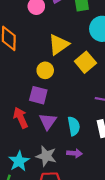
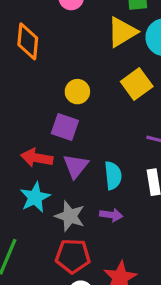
yellow triangle: (59, 44) -> (122, 32), moved
red arrow: (21, 118) -> (37, 158), turned -60
cyan star: (19, 161) -> (35, 197), moved

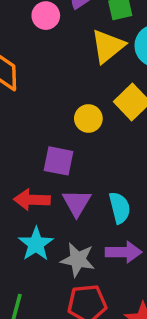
yellow circle: (77, 92) -> (88, 118), moved
purple arrow: (111, 215) -> (124, 252), size x1.4

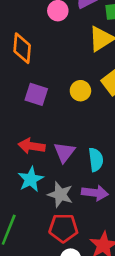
purple square: (58, 161) -> (36, 94), moved

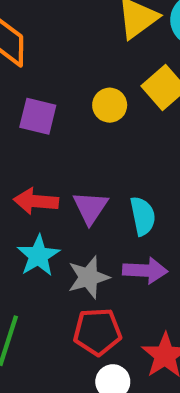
gray star: (60, 195) -> (88, 277), turned -30

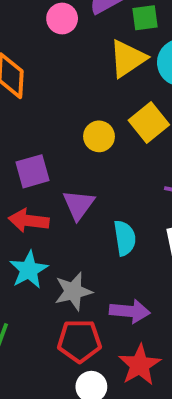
purple square: (38, 116) -> (33, 171), moved, turned -32
purple triangle: (90, 208) -> (79, 205), moved
purple arrow: (145, 271) -> (130, 311), moved

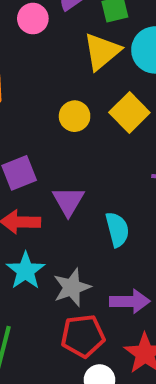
yellow circle: (99, 136) -> (75, 116), moved

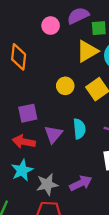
cyan semicircle: (117, 229) -> (79, 129), moved
purple arrow: (130, 301) -> (81, 183), moved, turned -35

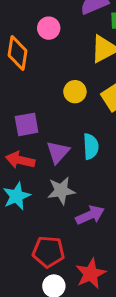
pink circle: (51, 26) -> (49, 28), moved
gray star: (47, 184) -> (61, 191), moved

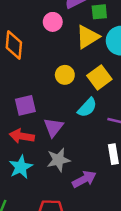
pink circle: (49, 28) -> (53, 22), moved
cyan semicircle: (91, 146) -> (87, 108), moved, turned 50

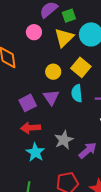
cyan semicircle: (87, 108) -> (77, 93), turned 144
purple triangle: (53, 127) -> (51, 97), moved

